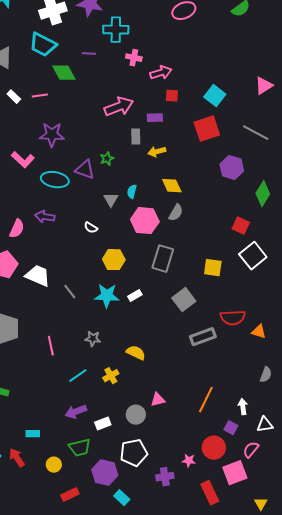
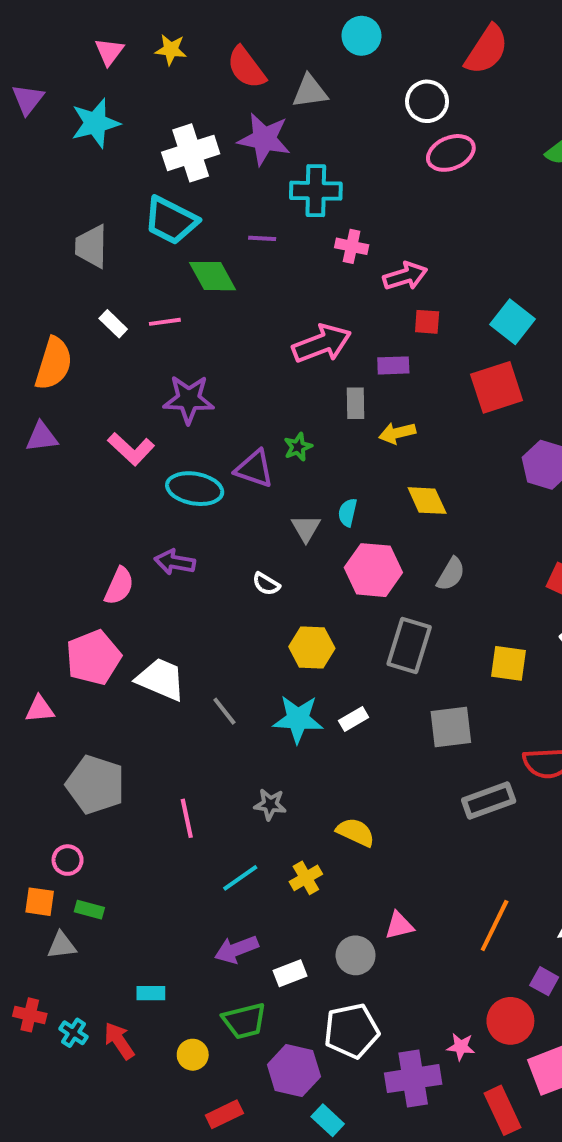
gray semicircle: (176, 213) -> (451, 574), moved
gray square: (184, 300) -> (451, 727), turned 30
purple cross: (165, 477) -> (413, 1079), size x1.5

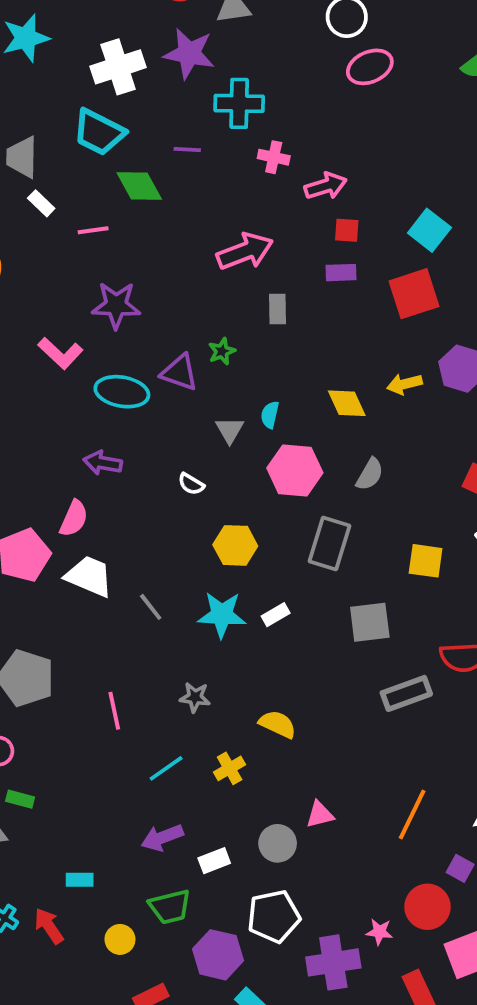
white rectangle: (113, 324) -> (41, 203), moved
purple rectangle: (393, 365) -> (341, 273), moved
yellow arrow: (397, 433) -> (404, 384), moved
pink semicircle: (119, 586) -> (74, 519), moved

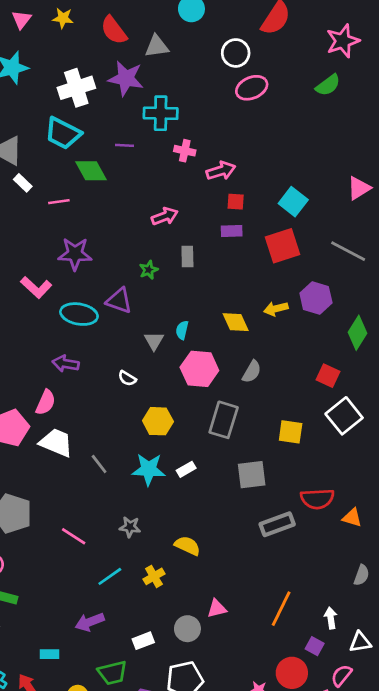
pink arrow: (245, 251) -> (165, 216), size x0.7
green star: (222, 351) -> (149, 270), moved
pink line: (114, 711) -> (74, 536), turned -45
purple arrow: (162, 838) -> (90, 622), moved

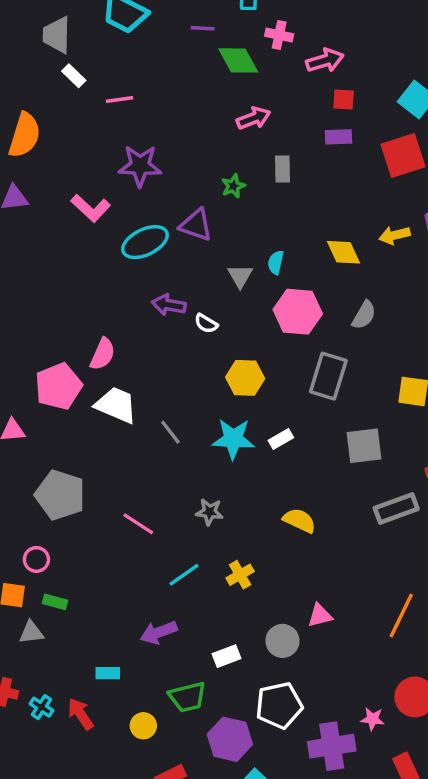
green diamond: (91, 171) -> (238, 60), moved
cyan ellipse: (79, 314) -> (145, 242), turned -36
purple arrow: (66, 364) -> (169, 305), moved
yellow semicircle: (187, 546) -> (299, 520), moved

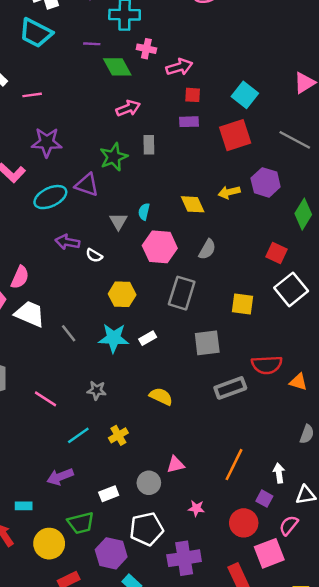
green star: (233, 186) -> (114, 157), size x1.6
pink star: (372, 719) -> (196, 508), moved
yellow circle: (143, 726) -> (49, 544), size x1.6

